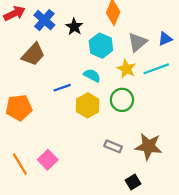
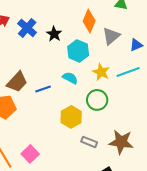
gray triangle: (137, 42) -> (111, 36), moved
brown trapezoid: (33, 54) -> (17, 82), moved
yellow hexagon: (88, 105) -> (71, 117), moved

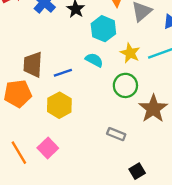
brown trapezoid: (17, 82) -> (33, 65), turned 140
yellow hexagon: (71, 117) -> (59, 105), moved
brown star: (121, 142) -> (153, 109), moved, turned 30

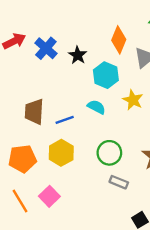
green circle: (125, 85) -> (109, 153), moved
orange pentagon: (18, 94) -> (22, 159), moved

